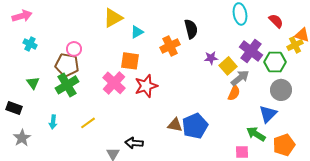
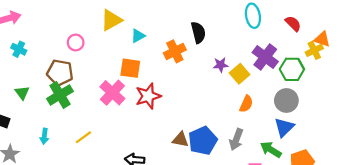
pink circle: (74, 49) -> (76, 43), moved
gray arrow: (240, 78) -> (236, 140), moved, turned 150
gray circle: (281, 90) -> (286, 101), moved

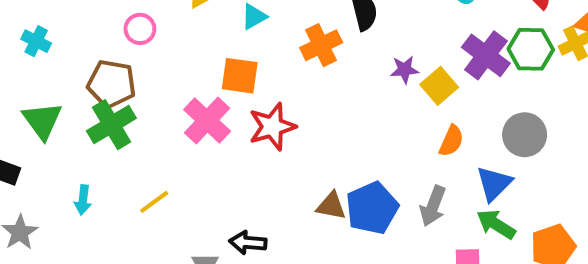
green hexagon: (292, 69) -> (531, 49), moved
green triangle: (22, 93) -> (42, 120), size x1.5
blue triangle: (284, 127) -> (494, 184), moved

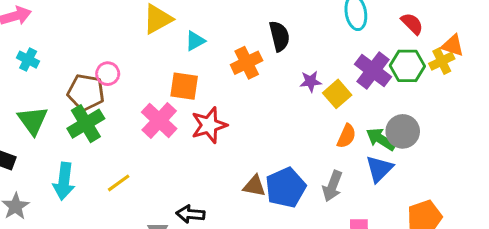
pink circle: (140, 29) -> (108, 74), moved
cyan arrow: (83, 200) -> (64, 181), size x1.6
green arrow: (496, 224) -> (381, 139), moved

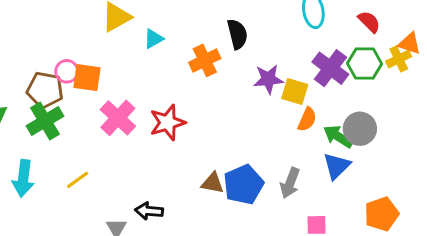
purple star: (311, 81) -> (268, 79), size x1.4
orange square: (184, 86) -> (87, 78), moved
yellow square: (337, 94) -> (295, 91), turned -32
orange semicircle: (346, 136) -> (307, 119), moved

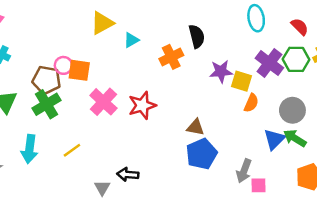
green arrow: (338, 136) -> (295, 138), moved
brown triangle: (213, 183) -> (196, 127), moved
gray arrow: (290, 183) -> (244, 171), moved

